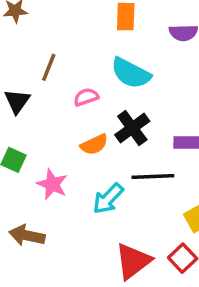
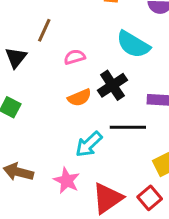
cyan semicircle: (131, 73) -> (133, 44), moved
pink star: (52, 184) -> (67, 181), moved

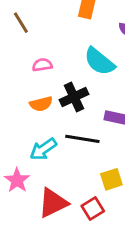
brown line: (44, 30) -> (21, 23), moved, turned -65

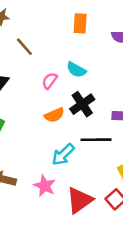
cyan semicircle: (99, 61) -> (76, 70), moved, size x0.7
pink semicircle: (42, 65) -> (50, 81), turned -36

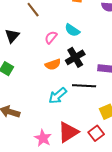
pink star: (45, 186) -> (43, 138), moved

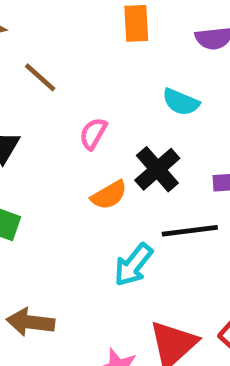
cyan semicircle: (72, 30) -> (181, 102), moved

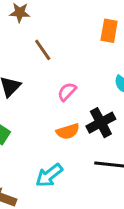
cyan arrow: (133, 265) -> (49, 175), moved

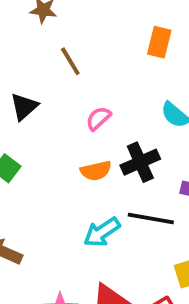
cyan arrow: (49, 175) -> (102, 232), moved

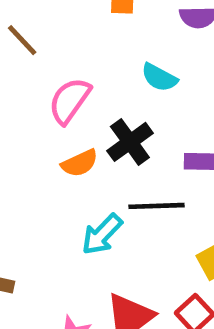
pink semicircle: (98, 118) -> (70, 101), size x1.5

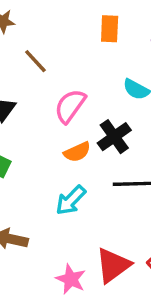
cyan arrow: (102, 234) -> (71, 200), moved

